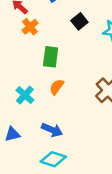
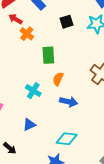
black square: (79, 21) -> (67, 22), turned 32
blue arrow: (52, 130) -> (69, 102), moved

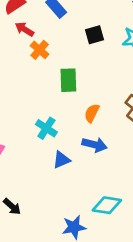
orange semicircle: (58, 79) -> (92, 113), moved
blue triangle: (29, 125) -> (62, 160), moved
cyan diamond: (67, 139) -> (107, 205), moved

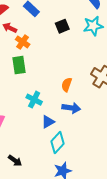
green rectangle: (68, 80) -> (19, 65), moved
cyan diamond: (107, 205) -> (57, 142), moved, turned -50

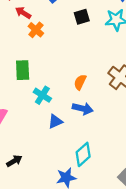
green rectangle: (19, 65) -> (23, 70), moved
cyan diamond: (57, 142) -> (83, 154), moved
black arrow: (15, 161) -> (14, 161), turned -72

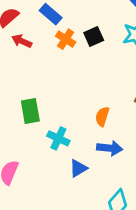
orange cross: (36, 30) -> (66, 39), moved

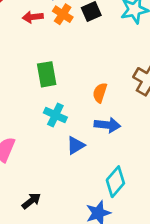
red arrow: (22, 41) -> (33, 17), moved, turned -30
green rectangle: (30, 111) -> (47, 74), moved

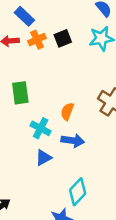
orange cross: (63, 14) -> (37, 40), turned 30
cyan cross: (55, 115) -> (41, 128), moved

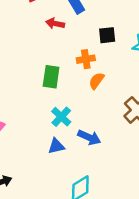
orange cross: (37, 40) -> (86, 59), moved
orange semicircle: (67, 111) -> (96, 81), moved

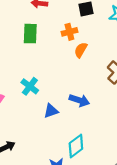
green rectangle: (51, 77) -> (30, 34), moved
cyan cross: (61, 117) -> (30, 86), moved

